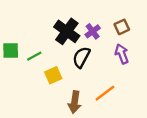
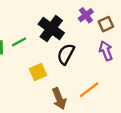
purple cross: (93, 31) -> (86, 15), moved
green line: (34, 56) -> (19, 42), moved
brown arrow: (75, 102) -> (59, 99), turned -30

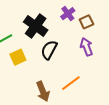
yellow square: (38, 72) -> (18, 57), moved

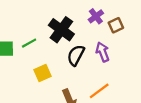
purple arrow: (86, 47) -> (103, 52), moved
yellow square: (18, 57) -> (42, 73), moved

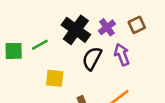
purple cross: (96, 16) -> (107, 27), moved
yellow square: (42, 73) -> (55, 78), turned 30

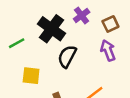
purple cross: (107, 27) -> (82, 16), moved
purple arrow: (122, 55) -> (108, 50), moved

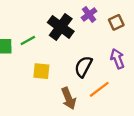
purple arrow: (108, 50) -> (117, 59), moved
black semicircle: (67, 56) -> (83, 67), moved

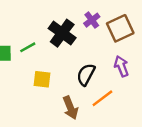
brown square: (116, 22) -> (120, 28), size x1.6

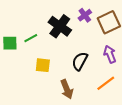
orange line: (102, 98) -> (106, 83), moved

